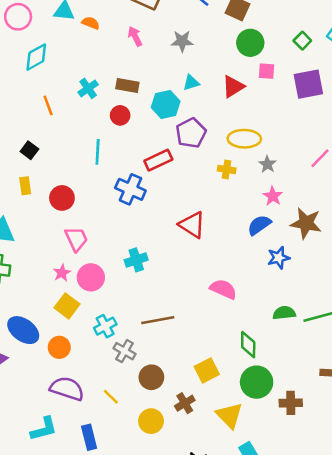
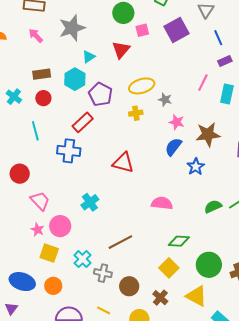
gray star: (182, 41) -> (72, 28), size x1.5
cyan cross: (88, 88) -> (14, 97), moved
green diamond: (248, 345) -> (179, 241), moved, turned -70

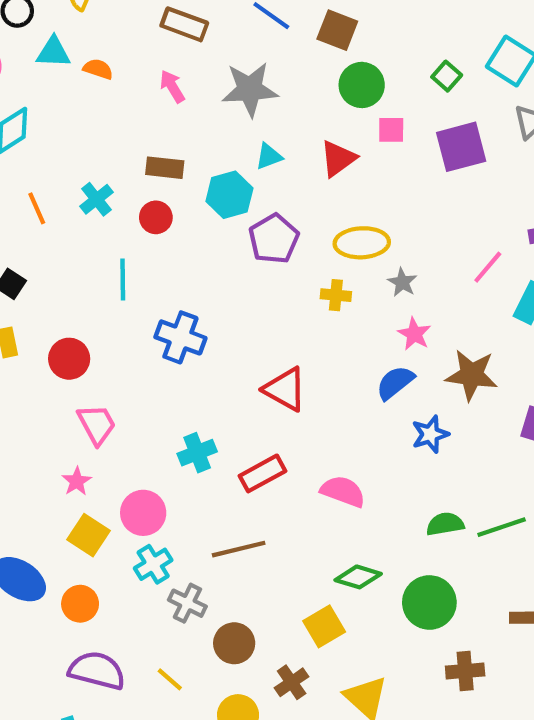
red rectangle: (83, 122) -> (263, 473), moved
pink circle: (60, 226) -> (143, 513), moved
green circle: (209, 265) -> (429, 602), moved

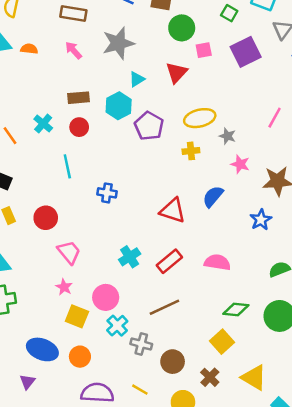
blue cross: (180, 337) -> (107, 193), size x0.7
blue semicircle: (395, 383) -> (213, 197), moved

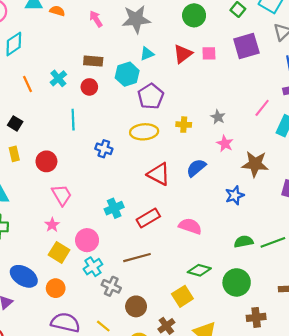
pink square: (204, 50) -> (209, 53), moved
yellow ellipse: (200, 118) -> (144, 132), moved

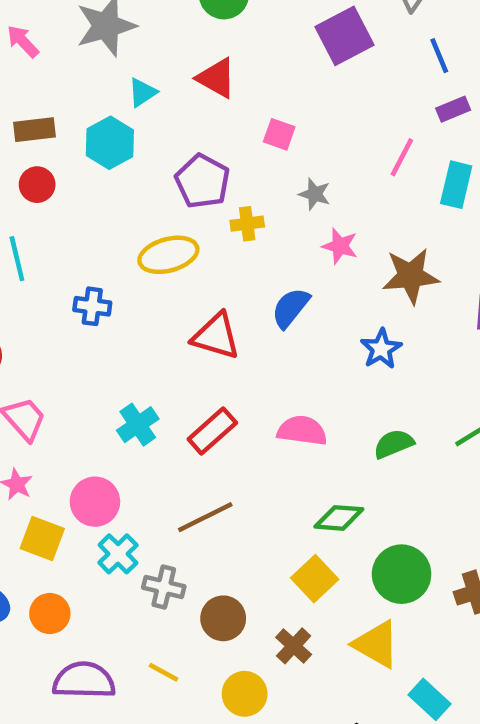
pink square: (209, 53) -> (279, 134), moved, turned 32
red triangle: (183, 54) -> (217, 78), turned -42
purple pentagon: (151, 96) -> (202, 181), moved
green semicircle: (244, 242) -> (394, 444), moved
green circle: (237, 282) -> (402, 574), moved

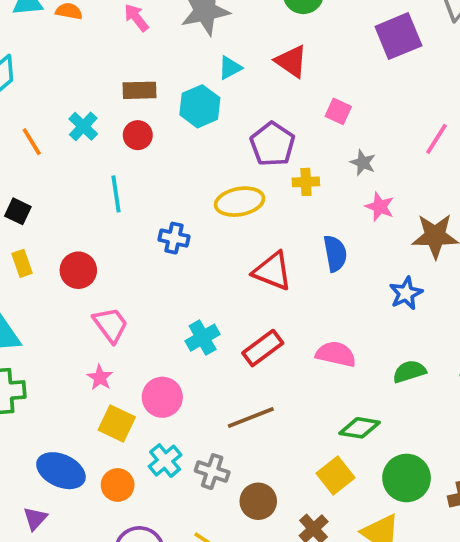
blue semicircle: (291, 308) -> (335, 253), turned 126
cyan cross: (118, 554) -> (165, 461), moved

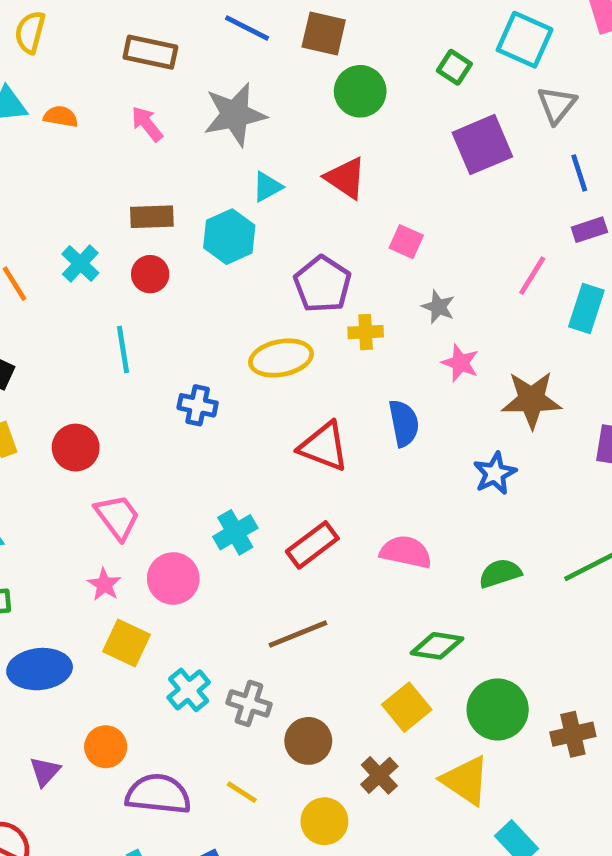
pink circle: (162, 397) -> (173, 578), moved
blue ellipse: (61, 471) -> (40, 669), moved, turned -30
orange circle: (118, 485) -> (106, 747), moved
purple triangle: (35, 518) -> (45, 771), moved

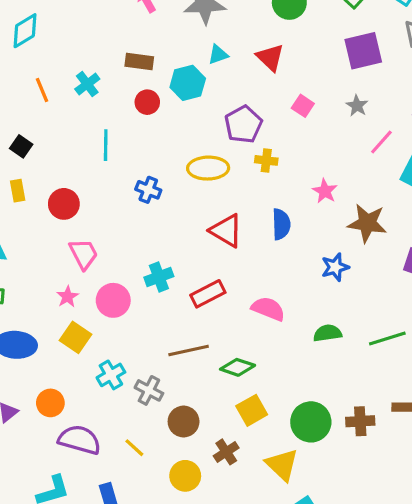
red circle: (150, 274) -> (147, 102), moved
gray star: (438, 307) -> (357, 106), moved
green diamond: (437, 646) -> (238, 367), moved
brown cross: (573, 734) -> (360, 421), moved

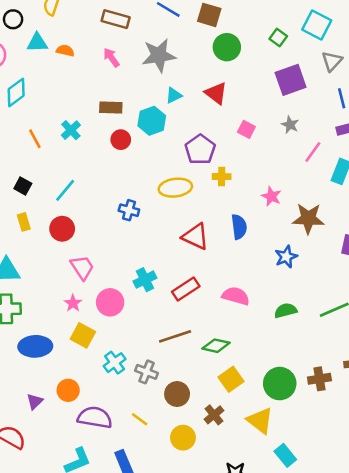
cyan line: (106, 145) -> (65, 190), moved, turned 45

